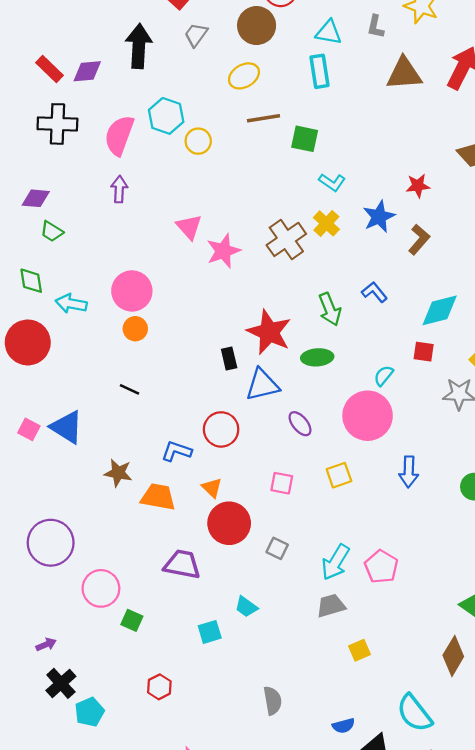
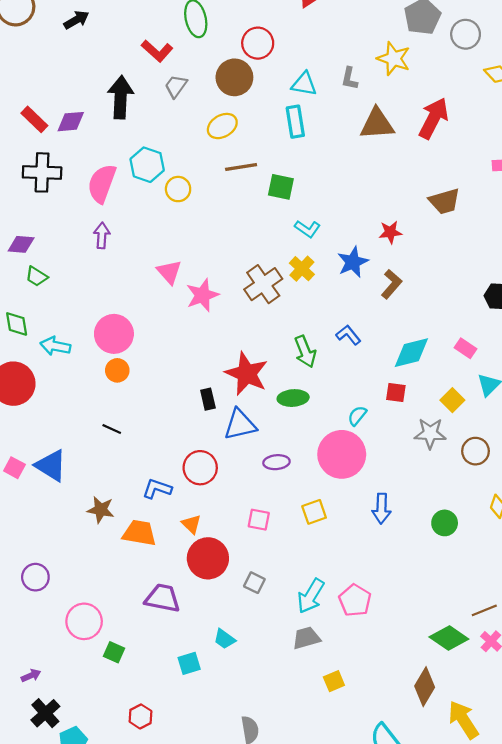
purple ellipse: (300, 424) -> (276, 462), turned -55
purple circle: (51, 543) -> (35, 577), size x0.6

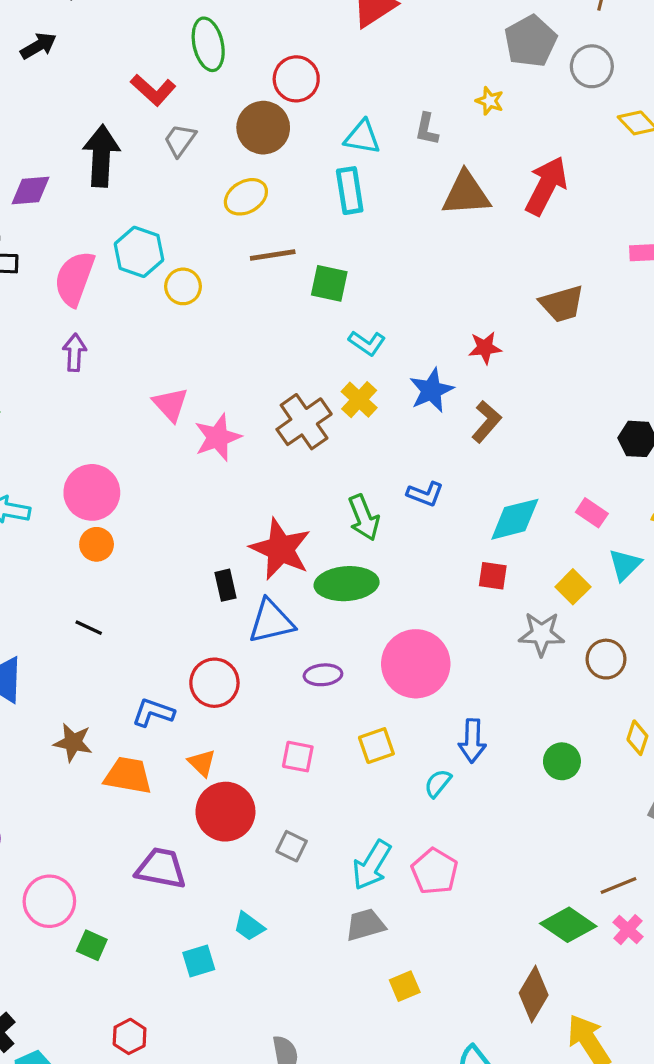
yellow star: (394, 59) -> (490, 101), size x0.6
blue L-shape: (348, 335) -> (425, 494), turned 150
green ellipse: (293, 398) -> (347, 584), size x1.4
cyan semicircle: (357, 416) -> (438, 783), moved

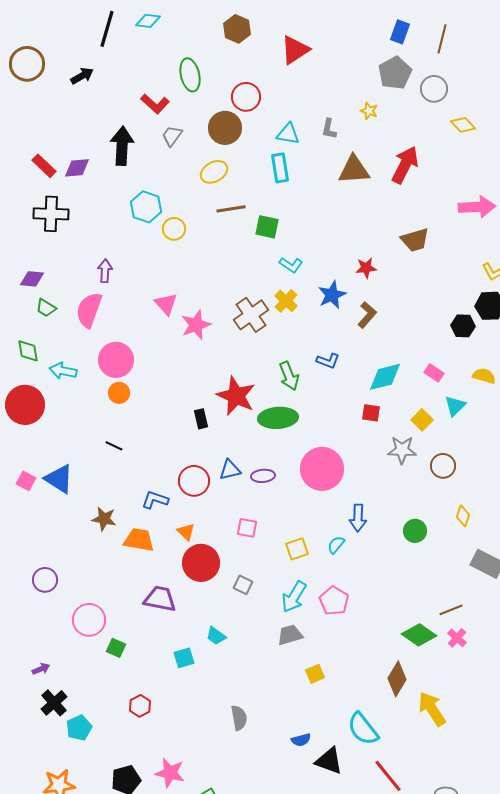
pink semicircle: (75, 279) -> (89, 310), moved
blue triangle: (271, 621) -> (230, 470), moved, size x0.7
yellow square: (376, 746) -> (297, 549), moved

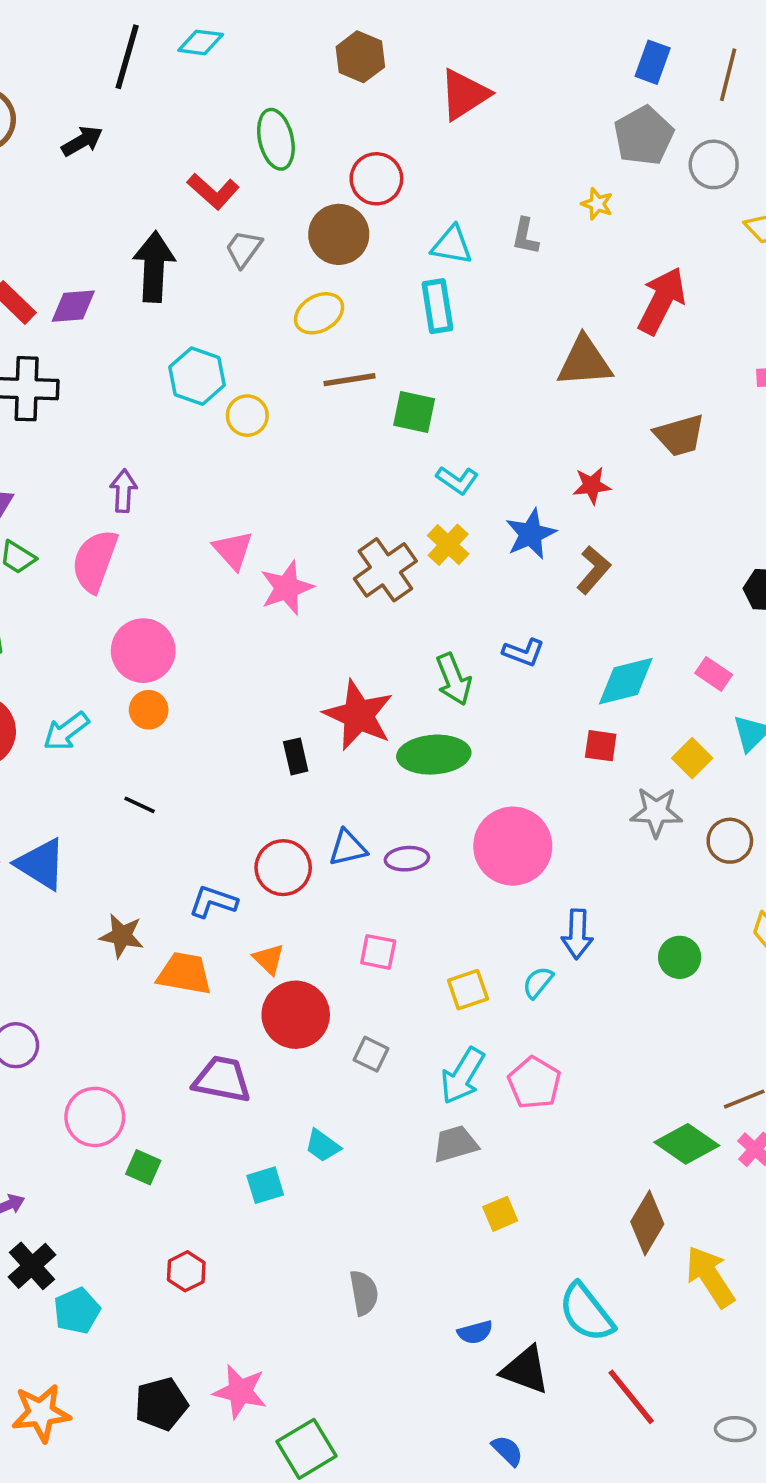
brown triangle: (354, 170) -> (585, 362), moved
cyan arrow: (63, 371) -> (66, 731), moved, turned -48

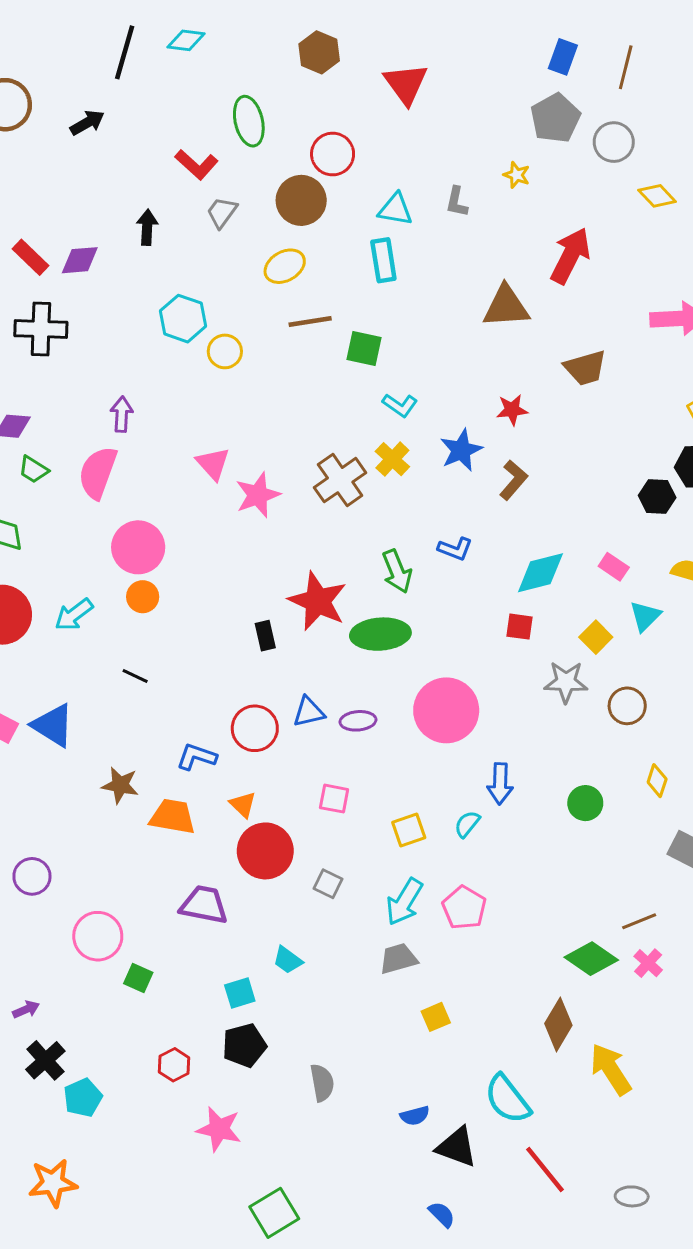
red triangle: (464, 94) -> (406, 84), turned -33
black arrow: (154, 267) -> (147, 227), size x0.6
pink star: (240, 1391) -> (219, 1129), moved
black pentagon: (161, 1404) -> (244, 1045), moved

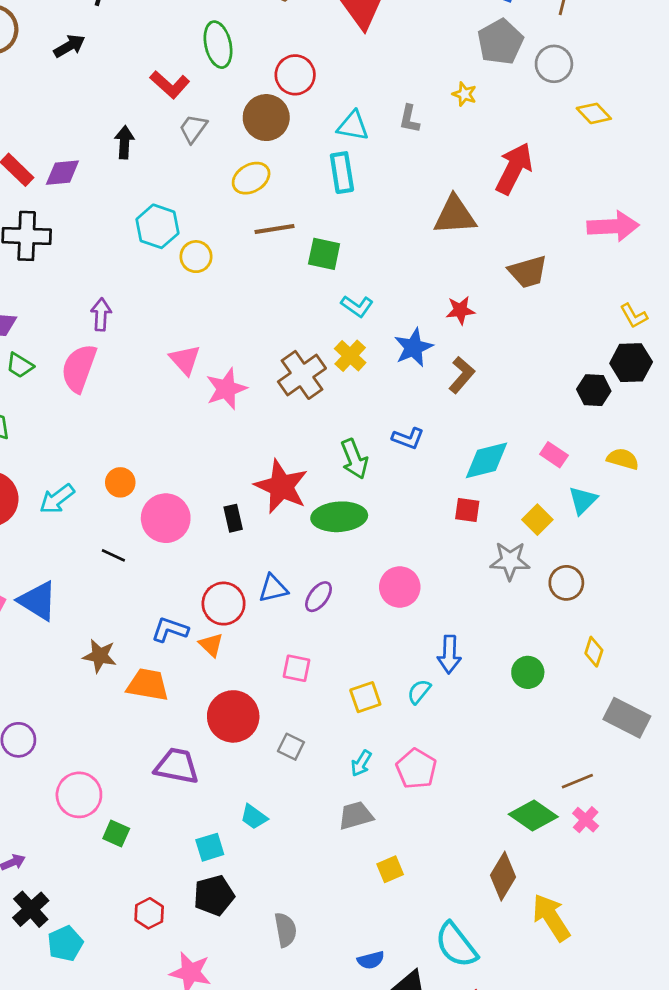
pink circle: (138, 547) -> (166, 518), moved
pink circle: (446, 710) -> (400, 587), size x0.7
purple ellipse: (358, 721) -> (319, 597), turned -48
orange triangle: (243, 805) -> (211, 645), moved
cyan arrow: (404, 902) -> (361, 763), size x0.6

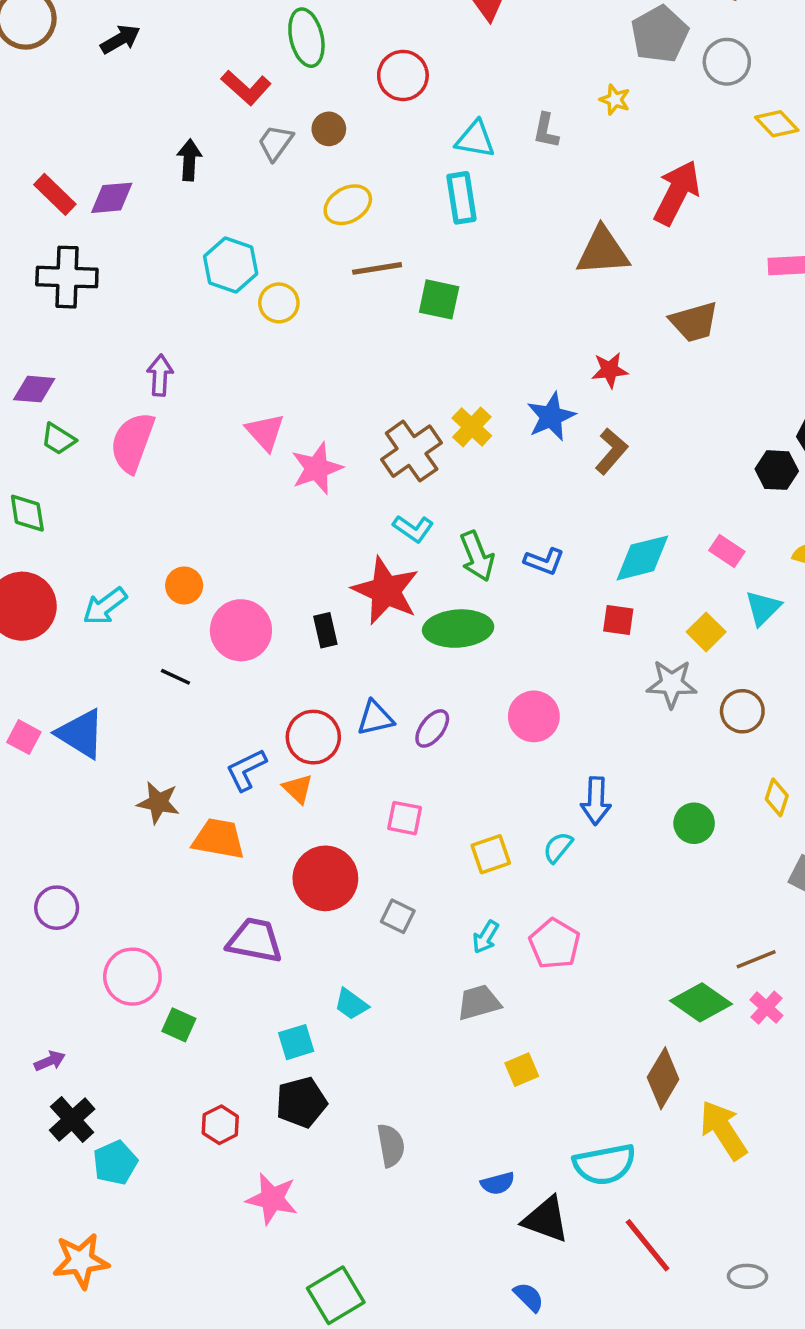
brown circle: (266, 118) -> (329, 129), moved, size x0.6
cyan L-shape: (357, 306) -> (413, 529), moved
blue L-shape: (408, 438) -> (544, 561), moved
blue L-shape: (170, 630) -> (246, 770), turned -45
cyan semicircle: (456, 945) -> (604, 1164), turned -63

